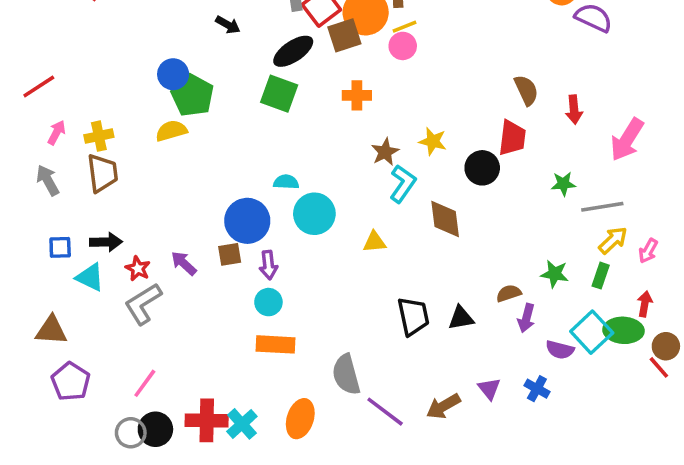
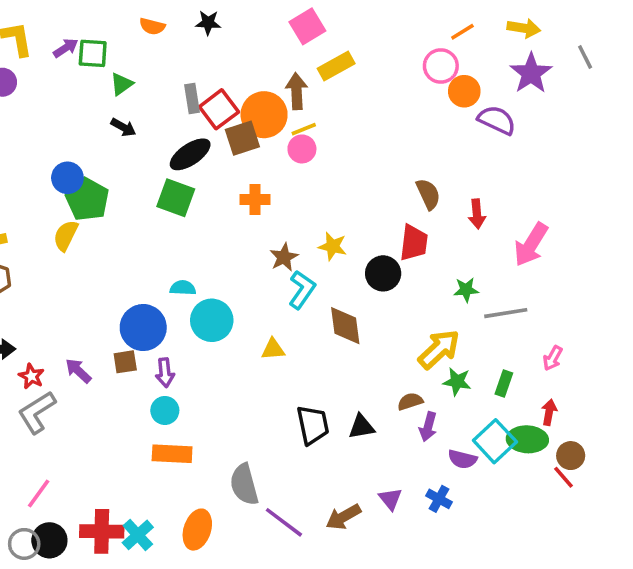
yellow semicircle: (171, 131) -> (66, 236), turned -48
yellow arrow: (613, 240) -> (439, 349), moved, size x1.4

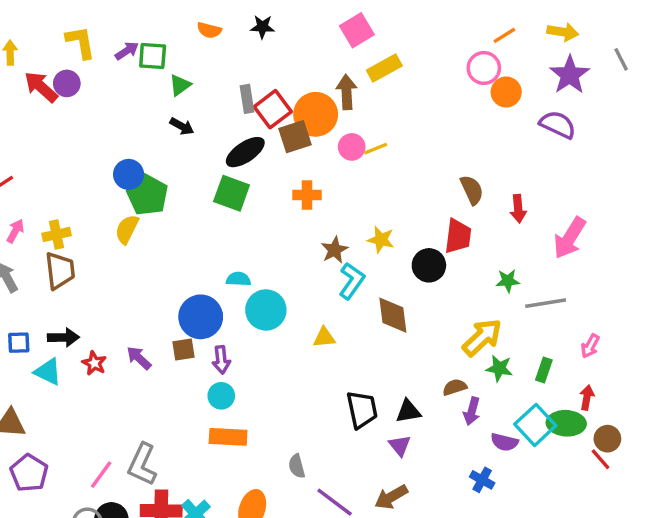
purple semicircle: (497, 120) -> (558, 125), moved
yellow line: (304, 129) -> (376, 149), moved
gray L-shape: (37, 412) -> (142, 464), moved, turned -33
gray semicircle: (244, 484) -> (297, 466), size x0.6
purple triangle: (390, 499) -> (400, 446), moved

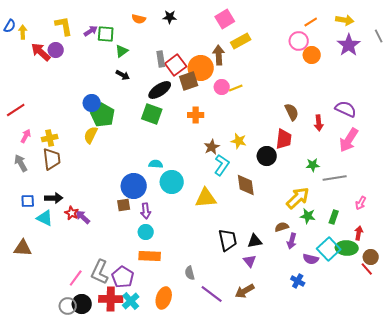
purple semicircle: (558, 125) -> (346, 109), moved
yellow triangle: (324, 337) -> (206, 198), size x1.6
purple arrow: (139, 358) -> (83, 217), moved
purple pentagon: (29, 473) -> (123, 277), moved

